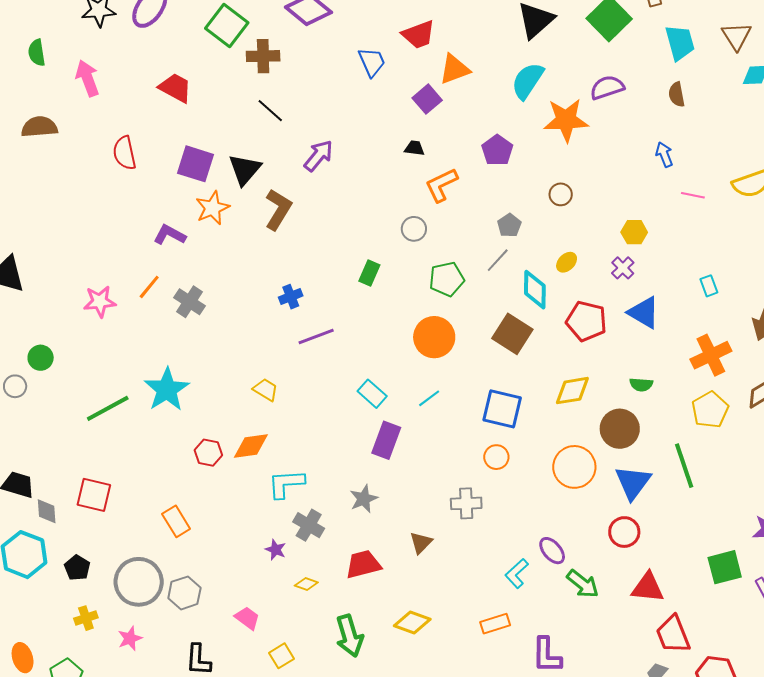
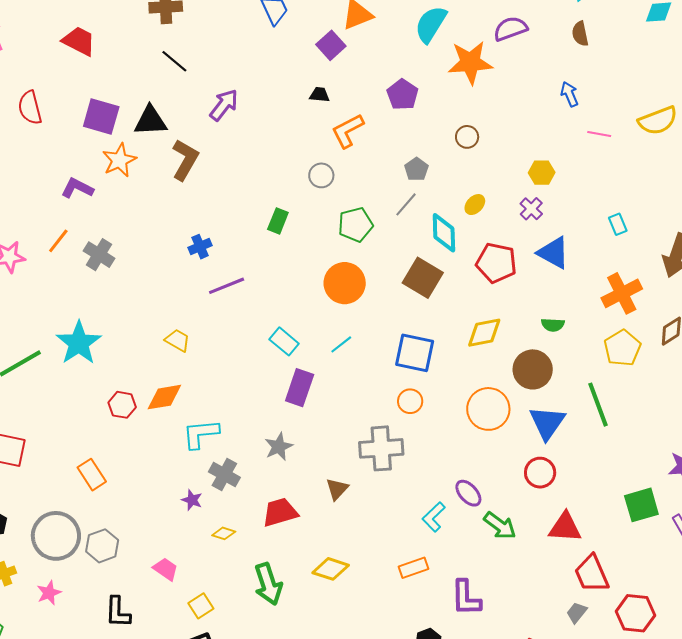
black triangle: (245, 169) -> (150, 121), turned 48
gray cross: (466, 503) -> (381, 448), size x1.4

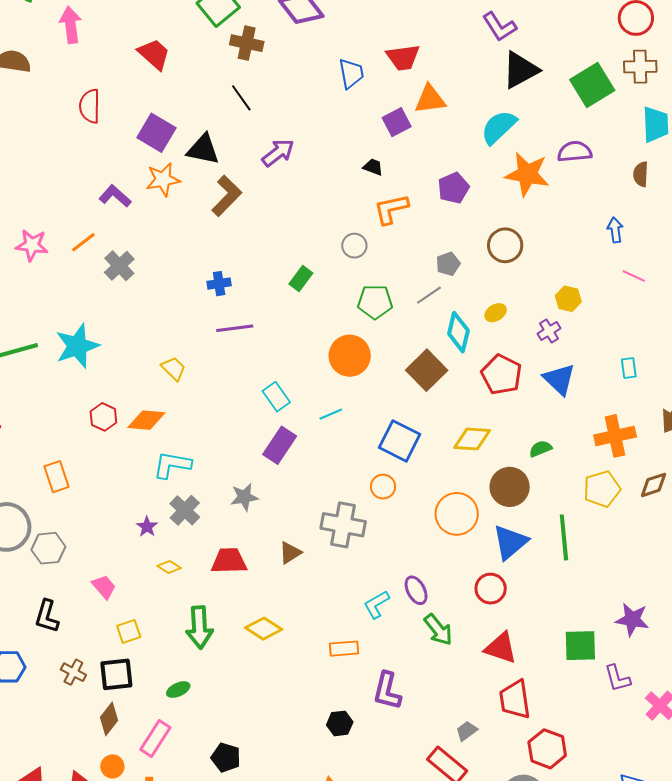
brown circle: (467, 137) -> (505, 245), size x1.5
green semicircle: (553, 325) -> (540, 449), turned 140
gray trapezoid: (577, 613) -> (467, 731), moved

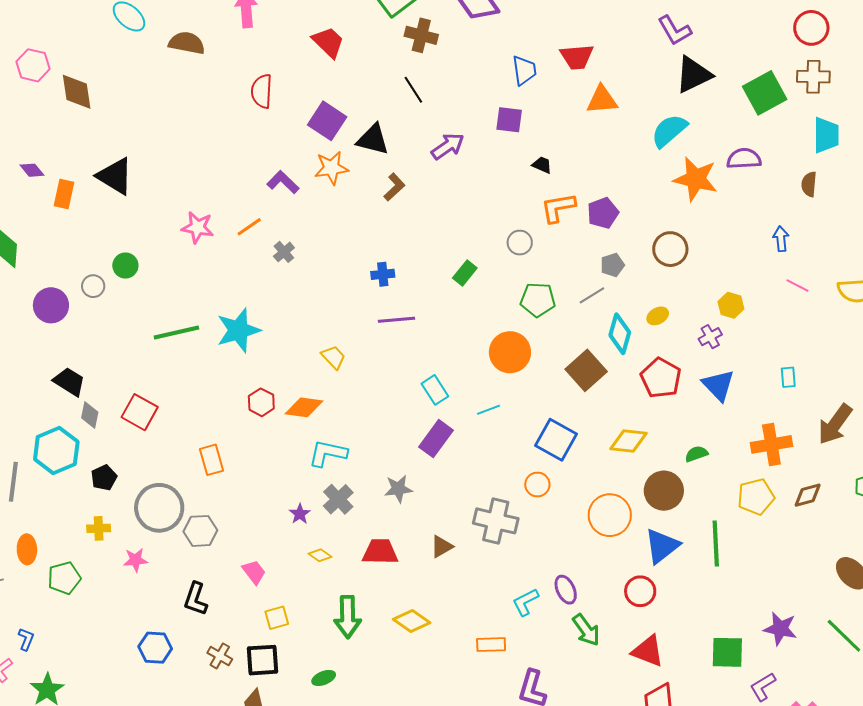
purple square: (397, 122) -> (509, 120), moved, turned 32
purple pentagon: (453, 188) -> (603, 213), moved
brown L-shape: (227, 196) -> (394, 187), size x0.7
gray cross: (119, 266) -> (284, 252), size x0.7
purple L-shape: (617, 678) -> (763, 687), turned 72

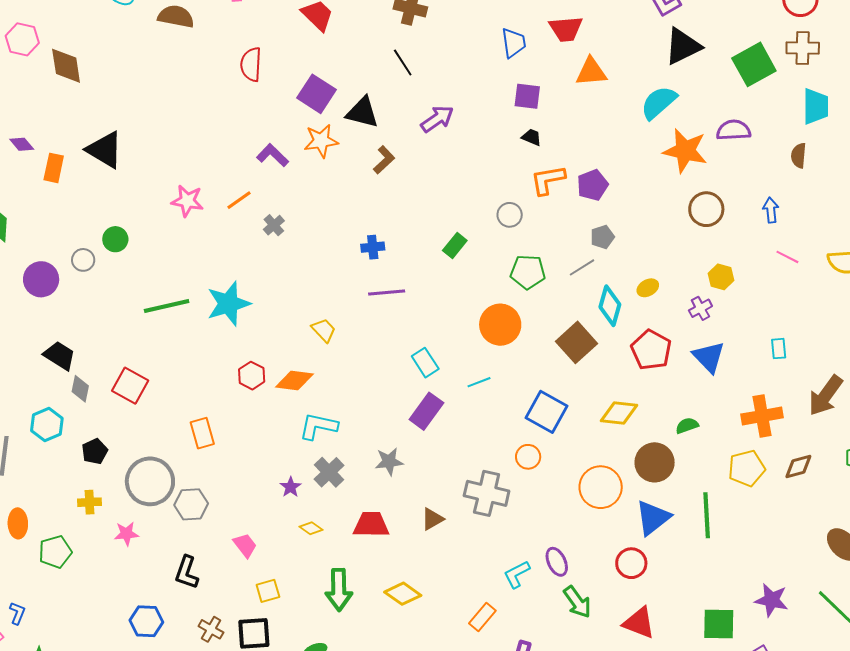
purple square: (509, 120) -> (527, 96), moved
brown circle: (670, 249) -> (706, 209), moved
cyan hexagon: (56, 451) -> (47, 425), size x0.7
orange rectangle: (491, 645) -> (482, 617), turned -48

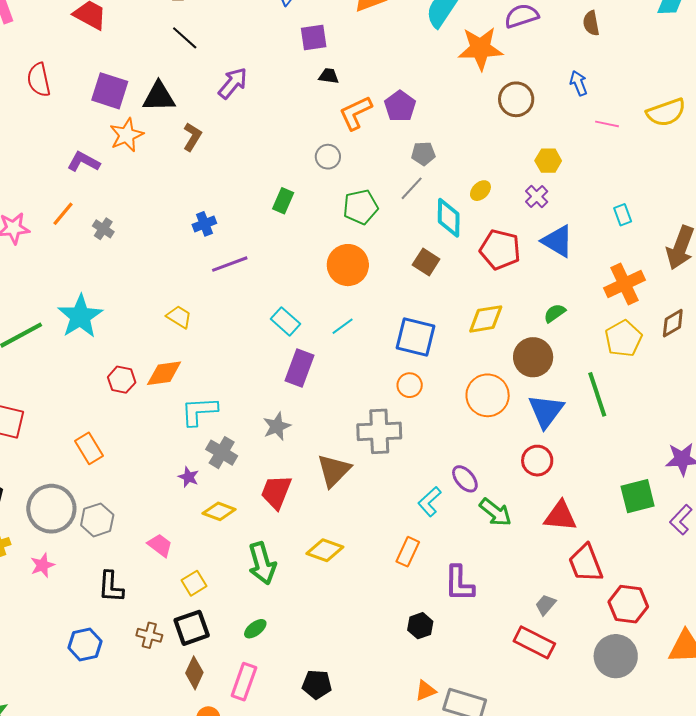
gray pentagon: (602, 237) -> (423, 154), turned 30
brown square: (576, 342) -> (426, 262), size x0.7
brown triangle: (432, 519) -> (334, 470), size x1.5
red trapezoid: (371, 525) -> (276, 492), turned -54
yellow diamond: (311, 528) -> (219, 511), size x1.4

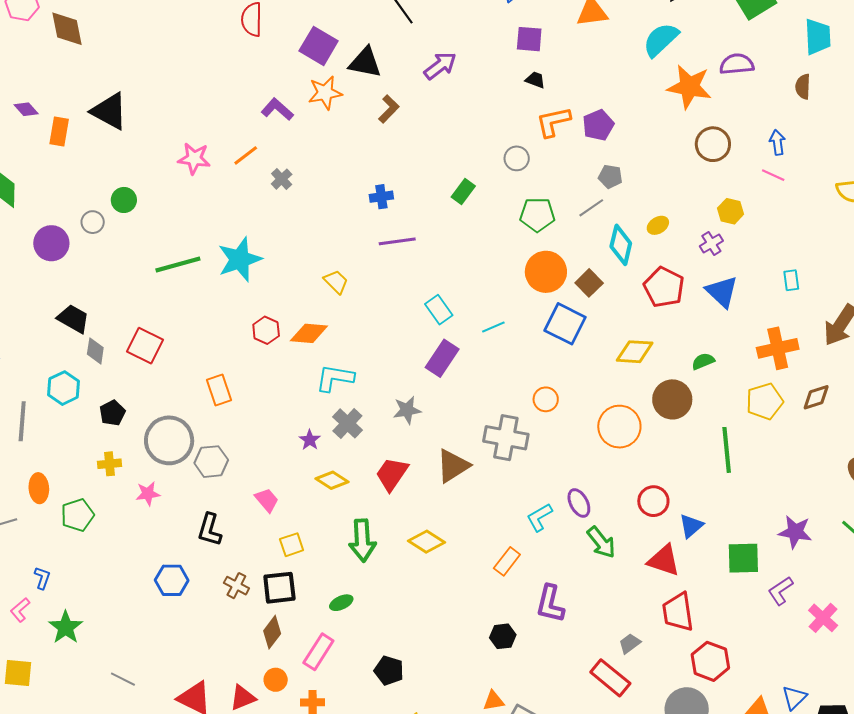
pink line: (607, 124) -> (773, 175), moved
orange circle: (348, 265) -> (546, 272), moved
blue square: (416, 337) -> (565, 324), moved
blue triangle: (546, 411) -> (691, 526), moved, size x0.7

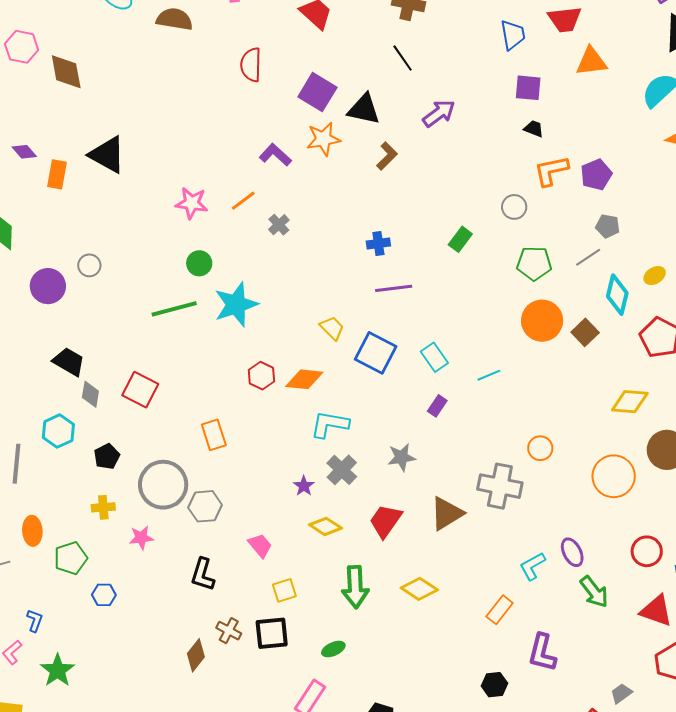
green circle: (124, 200) -> (199, 263), moved
blue square: (565, 324) -> (376, 353), moved
purple rectangle: (442, 358) -> (437, 406), size x0.6
blue hexagon: (172, 580) -> (104, 595), moved, size x0.7
brown diamond: (272, 632) -> (196, 655), moved

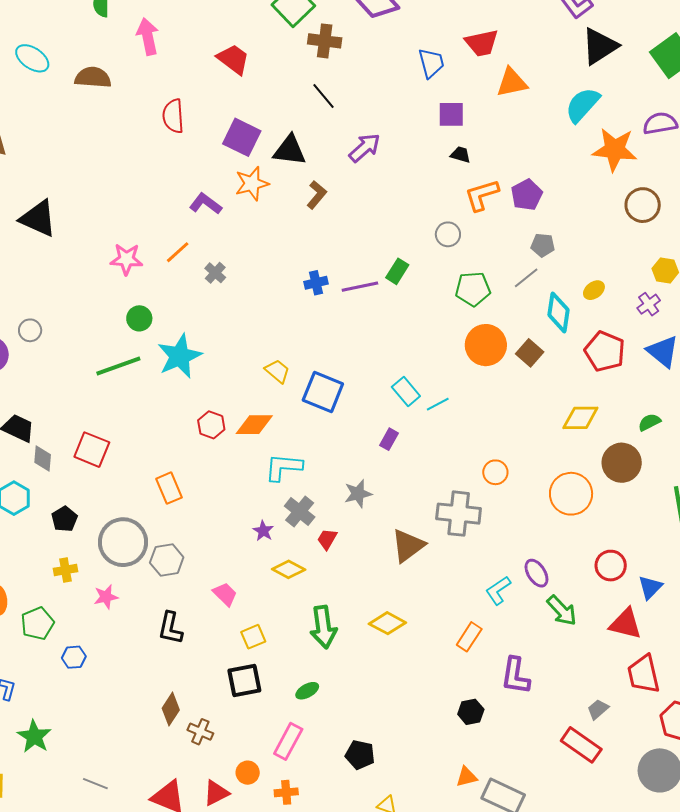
purple line: (394, 288) -> (360, 287), moved
cyan rectangle: (434, 357) -> (406, 392), moved
red trapezoid: (385, 521) -> (327, 539), moved, size x0.6
brown cross: (229, 631) -> (200, 732), moved

